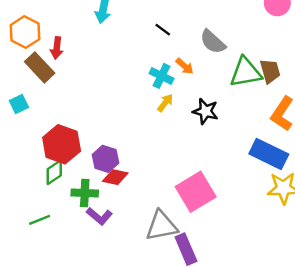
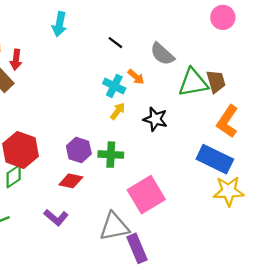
purple hexagon: (105, 159) -> (79, 150), moved
green cross: (85, 193) -> (111, 155), moved

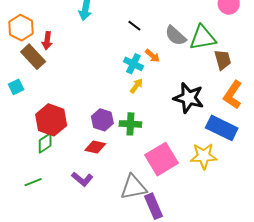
green triangle: (193, 83) -> (203, 38), moved
black star: (155, 119) -> (189, 98), moved, size x1.4
yellow star: (229, 191) -> (204, 156), moved

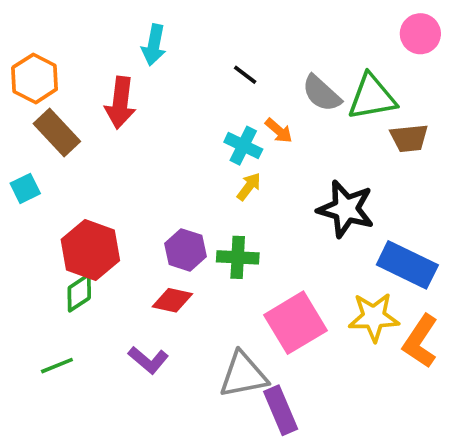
red arrow: (47, 41) -> (120, 103), moved, size x1.5
brown trapezoid: (223, 60) -> (409, 138), turned 100
orange L-shape: (233, 95) -> (420, 341), moved

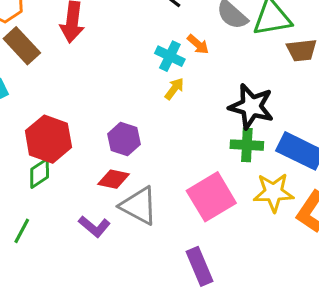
green cross: (238, 257) -> (247, 145), moved
green line: (57, 366) -> (22, 231), turned -40
gray triangle: (243, 375) -> (139, 206), moved, turned 39

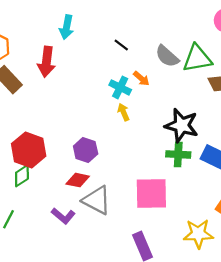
yellow arrow: (174, 89) -> (123, 112), turned -60
yellow star: (274, 192) -> (198, 234), moved
pink square: (211, 197) -> (151, 194), turned 30

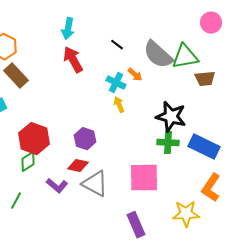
gray semicircle: (167, 56) -> (158, 55), size x1.4
red arrow: (46, 62) -> (73, 60), moved, turned 144
purple L-shape: (63, 216) -> (57, 186), moved

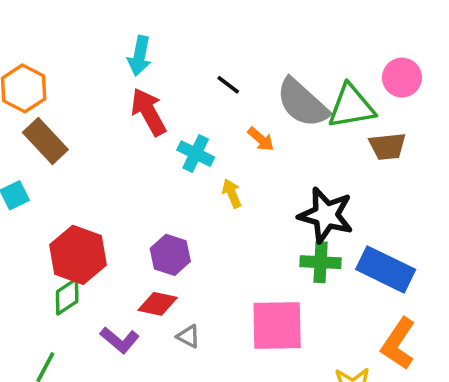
pink circle: (211, 23) -> (402, 78), moved
cyan cross: (116, 83) -> (196, 154), moved
gray triangle: (95, 184) -> (188, 336), size x0.5

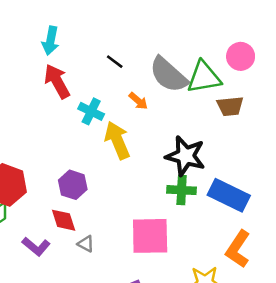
yellow arrow: (232, 193) -> (117, 140), size x1.8
red diamond: (158, 304) -> (64, 220), turned 60

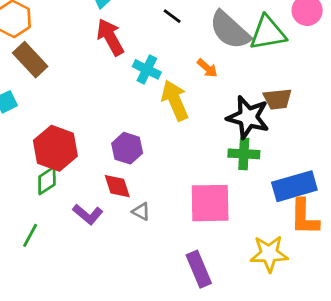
orange arrow: (138, 101) -> (207, 68), moved
brown trapezoid: (230, 106) -> (278, 99), moved
blue rectangle: (229, 195) -> (294, 186), moved, turned -42
orange L-shape: (238, 249) -> (304, 217), turned -33

